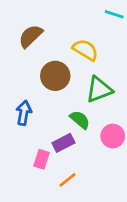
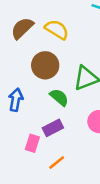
yellow semicircle: (85, 50) -> (57, 30), moved
green semicircle: (80, 120) -> (59, 97), moved

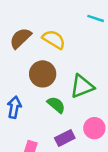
purple rectangle: (53, 128) -> (65, 138), moved

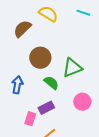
yellow semicircle: (54, 39) -> (48, 14), moved
purple rectangle: (65, 138) -> (46, 108), moved

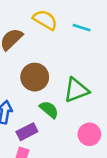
cyan line: (83, 13) -> (82, 28), moved
purple rectangle: (46, 108) -> (27, 132), moved

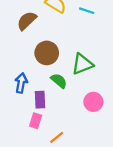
purple rectangle: (27, 132) -> (40, 100), turned -66

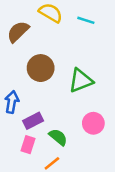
green semicircle: (59, 81) -> (58, 137), moved
purple rectangle: (40, 100) -> (33, 121), turned 66

